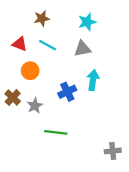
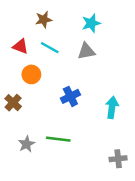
cyan arrow: (93, 80) -> (112, 107), moved
gray star: (35, 106) -> (27, 144), moved

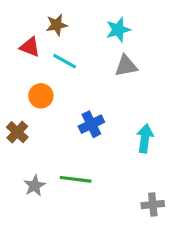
red triangle: (20, 46) -> (30, 47), moved
gray triangle: (86, 51) -> (126, 66), moved

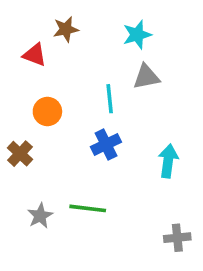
cyan line: (65, 61) -> (110, 99), moved, turned 55

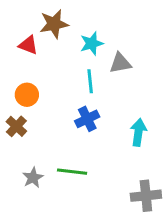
brown star: (66, 29) -> (54, 24), size x1.4
cyan star: (137, 35) -> (92, 44), moved
orange circle: (47, 112) -> (27, 95), moved
gray cross: (177, 238) -> (146, 196), size x1.4

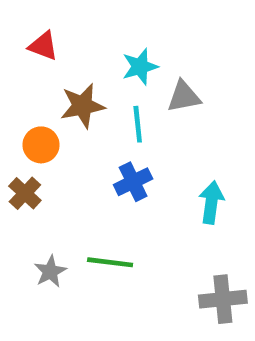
brown star: (54, 24) -> (82, 106), moved
red triangle: (28, 45) -> (43, 46), moved

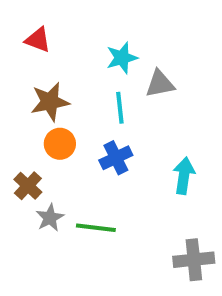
brown star: (82, 106) -> (50, 102), moved
orange circle: (41, 145) -> (60, 144), moved
brown cross: (25, 193) -> (28, 186), moved
gray star: (50, 272) -> (50, 218), moved

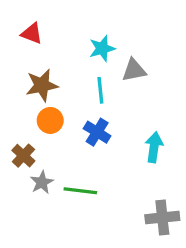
blue cross: (116, 158) -> (97, 132), turned -32

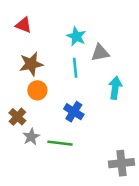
cyan star: (102, 48) -> (76, 36), turned -30
blue cross: (97, 132) -> (74, 112), moved
cyan arrow: (154, 147) -> (115, 88), moved

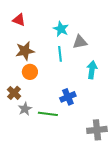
blue cross: (74, 112) -> (68, 97), moved, turned 35

